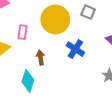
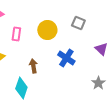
yellow circle: (55, 19) -> (47, 30), size x0.7
pink rectangle: (22, 32) -> (16, 34), moved

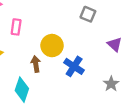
yellow circle: (47, 30) -> (52, 46), moved
blue cross: (66, 58) -> (74, 66), moved

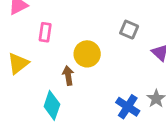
gray square: (88, 14) -> (129, 30), moved
blue cross: (74, 66) -> (128, 107), moved

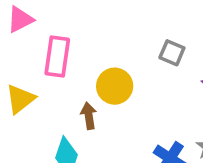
pink rectangle: (45, 32) -> (57, 57), size x1.5

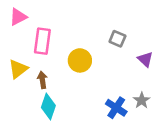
brown arrow: (89, 116) -> (42, 80), moved

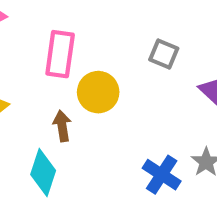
pink rectangle: (42, 41) -> (60, 54), moved
brown arrow: (42, 80) -> (62, 126), moved

